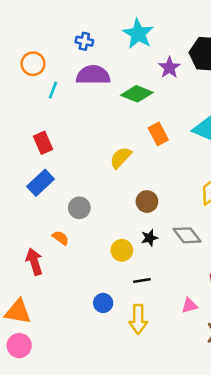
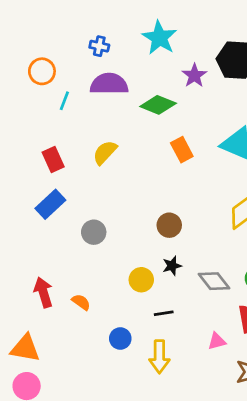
yellow semicircle: (121, 158) -> (105, 152), moved
gray diamond: (187, 235) -> (214, 281), moved
orange semicircle: (61, 238) -> (81, 302), moved

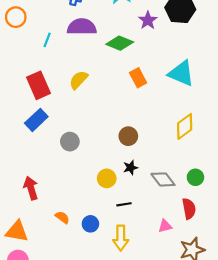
orange circle: (42, 71) -> (16, 17), moved
red rectangle: (53, 159) -> (38, 85), size x1.4
orange semicircle: (81, 302) -> (62, 217), moved

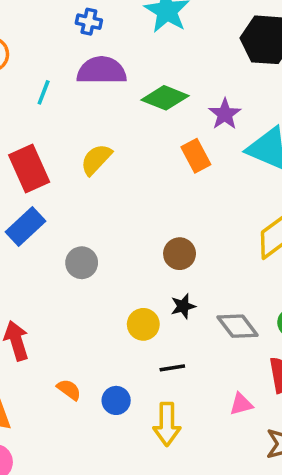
purple star: (148, 20) -> (225, 114), moved

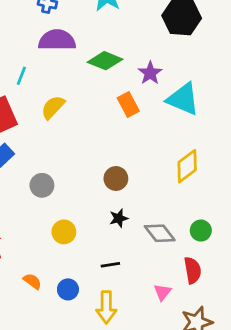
cyan line: (44, 92) -> (21, 76), moved
yellow circle: (143, 324) -> (64, 232), moved
pink triangle: (241, 404) -> (162, 292), turned -36

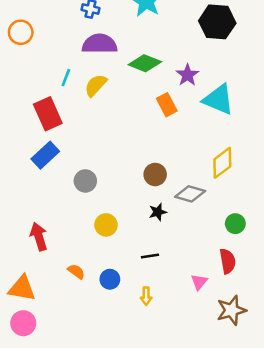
yellow semicircle: (53, 107) -> (96, 85), moved
gray diamond: (160, 233) -> (190, 194), moved, turned -36
yellow arrow: (106, 307) -> (146, 296), size x0.6

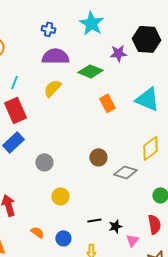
purple star: (187, 75) -> (118, 53), moved, turned 30
cyan line: (66, 78) -> (14, 82), moved
black star: (158, 212) -> (115, 226), moved

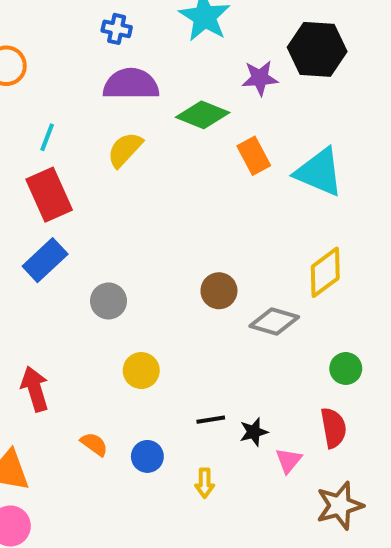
orange rectangle: (107, 103) -> (254, 156), moved

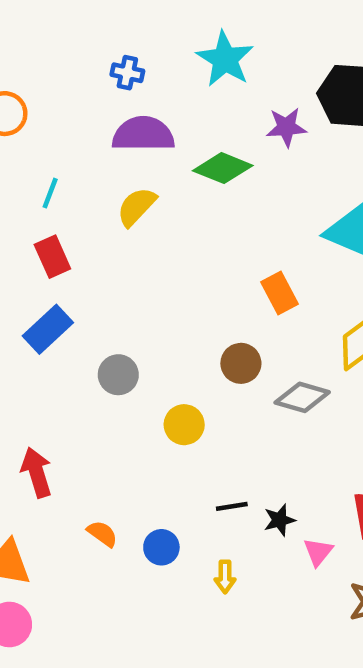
orange rectangle: (254, 156) -> (280, 293), moved
red rectangle: (49, 195) -> (52, 257), size x0.7
yellow circle: (141, 371) -> (184, 425), moved

